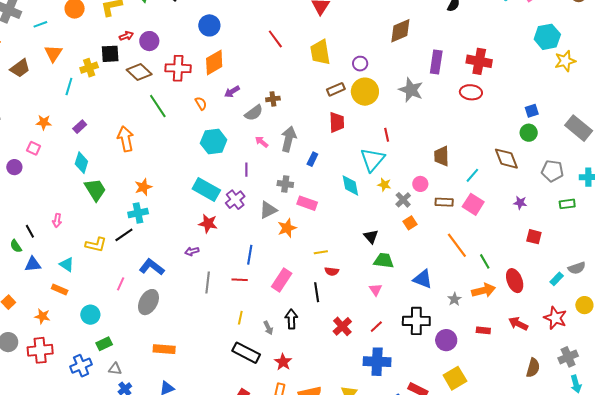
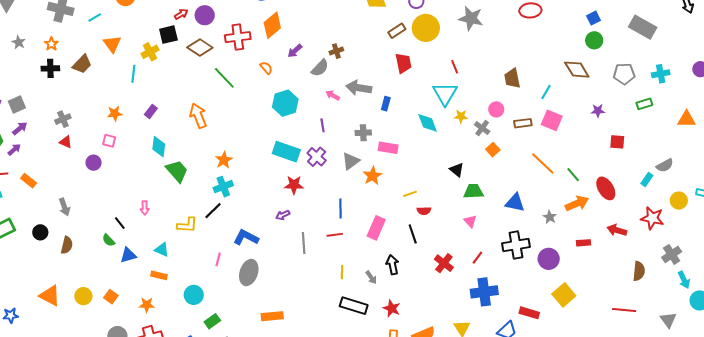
gray arrow: (289, 139) -> (359, 88), turned -85

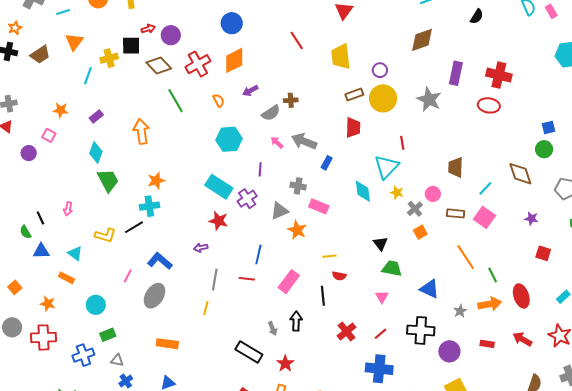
red cross: (238, 37) -> (198, 64), turned -35
orange star: (372, 176) -> (297, 230), turned -30
yellow line: (342, 272) -> (206, 308), moved

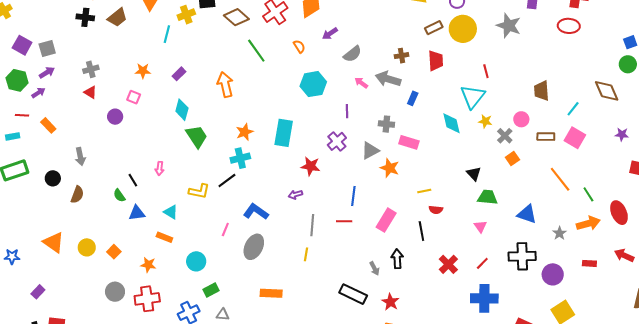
brown cross: (291, 100) -> (402, 56), moved
cyan rectangle: (219, 187) -> (284, 133), moved, turned 72

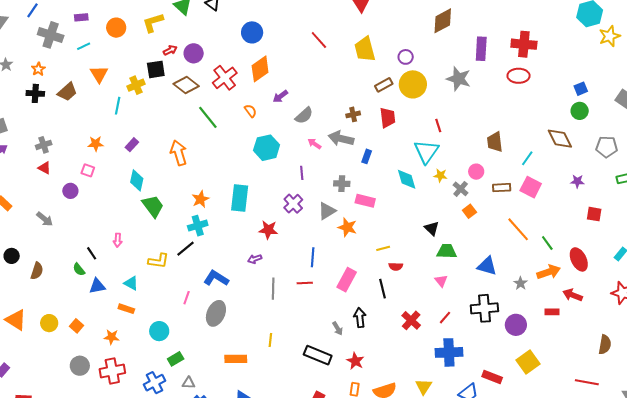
gray arrow: (80, 157) -> (45, 219), moved, turned -36
yellow line: (306, 254) -> (270, 340), moved
red arrow: (624, 255) -> (573, 295), moved

